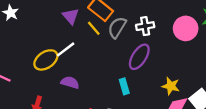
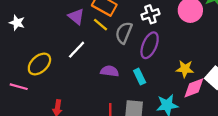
gray semicircle: (117, 27) -> (124, 33), moved
yellow ellipse: (46, 60) -> (39, 64), moved
purple semicircle: (70, 83) -> (110, 71), moved

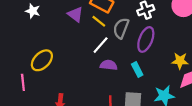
white star: (17, 23) -> (33, 11), moved
white line: (77, 50) -> (101, 45), moved
pink line: (19, 87) -> (23, 82), turned 70

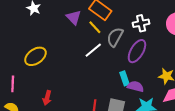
purple semicircle: (109, 65) -> (135, 86), moved
pink line: (23, 82) -> (13, 84), moved

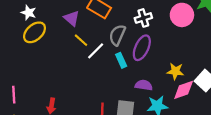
yellow line: (95, 27) -> (81, 40), moved
yellow ellipse: (35, 56) -> (34, 32), moved
cyan rectangle: (125, 78) -> (121, 60), moved

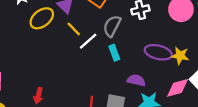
yellow ellipse: (34, 32) -> (42, 18), moved
purple ellipse: (142, 48) -> (158, 52), moved, turned 75
yellow star: (175, 71) -> (180, 56), moved

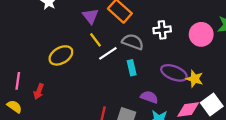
yellow ellipse: (42, 18) -> (61, 55), moved
gray semicircle: (112, 26) -> (133, 42), turned 75
red arrow: (38, 96) -> (39, 91), moved

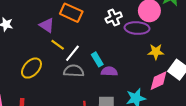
gray semicircle: (133, 42) -> (74, 71), moved
purple ellipse: (174, 73) -> (137, 28), moved
purple semicircle: (149, 97) -> (109, 71), moved

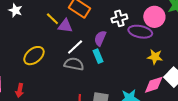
purple triangle: (47, 25) -> (65, 26), moved, turned -35
yellow line: (58, 45) -> (52, 19), moved
purple semicircle: (109, 71) -> (100, 38), moved, turned -77

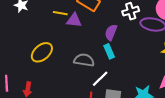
yellow line: (52, 19) -> (60, 13), turned -32
white line: (75, 47) -> (100, 79), moved

